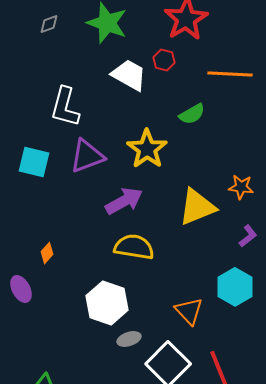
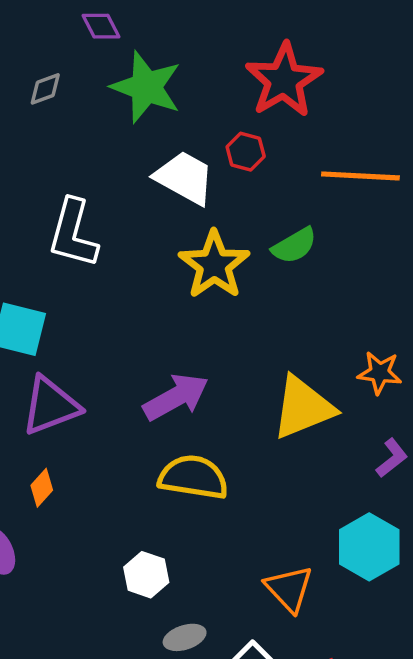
yellow star: (147, 149) -> (214, 265), moved
purple triangle: (87, 156) -> (50, 406), moved
white hexagon: (107, 303) -> (146, 575), size x0.6

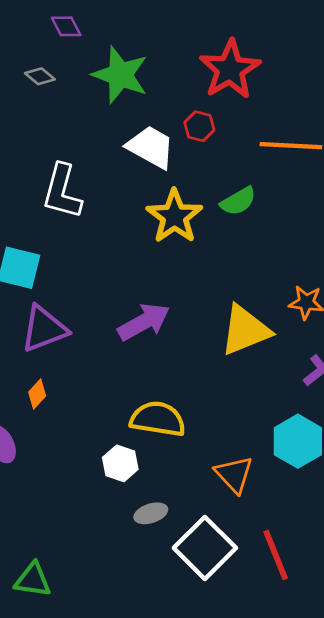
purple diamond: (101, 26) -> (66, 26), moved
gray diamond: (45, 89) -> (40, 76), turned 60
yellow semicircle: (193, 477) -> (158, 419), moved

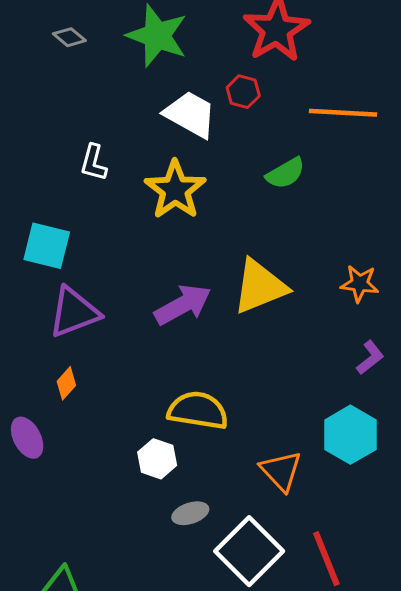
white L-shape: (62, 191) -> (94, 163), size x0.6
yellow star: (174, 216) -> (175, 190), moved
yellow triangle: (245, 330) -> (260, 287), moved

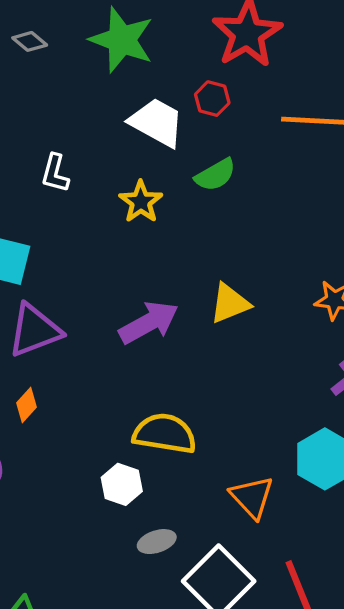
green semicircle: (286, 173) -> (215, 175), moved
yellow star: (175, 190) -> (141, 202), size x0.7
yellow triangle: (260, 287) -> (230, 303), size x0.7

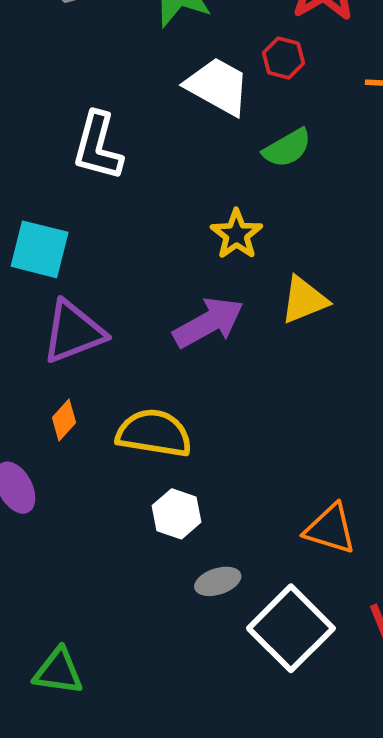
white L-shape: (55, 173) -> (98, 146), size x1.5
yellow star: (141, 202) -> (237, 234), moved
yellow semicircle: (165, 434) -> (154, 433), moved
orange triangle: (252, 497) -> (330, 529), turned -30

